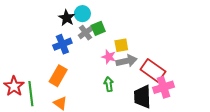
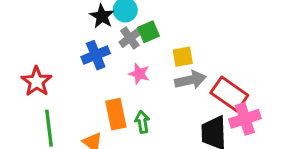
pink star: (109, 57) -> (139, 74), moved
orange rectangle: (58, 76) -> (116, 114), moved, turned -42
green arrow: (109, 84) -> (142, 122), moved
red star: (14, 86) -> (37, 82), moved

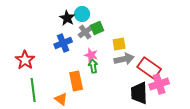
green arrow: (142, 122) -> (93, 66), moved

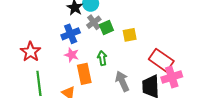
green square: (97, 28) -> (106, 28), moved
pink star: (91, 55) -> (72, 55), moved
gray arrow: (124, 59) -> (122, 81), moved, turned -102

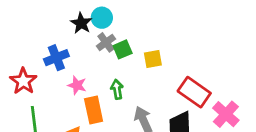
blue cross: (71, 34) -> (56, 58), moved
pink cross: (172, 77) -> (226, 114), moved, turned -30

